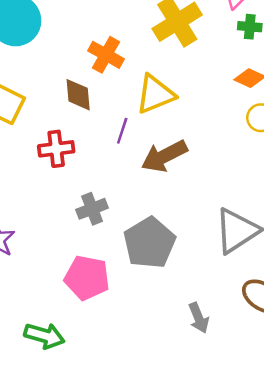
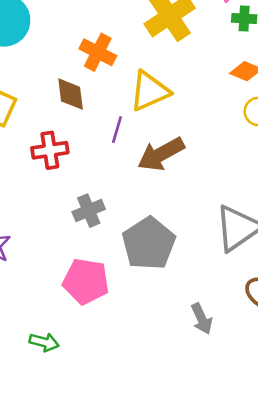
green arrow: (44, 336) -> (44, 342), size x0.7

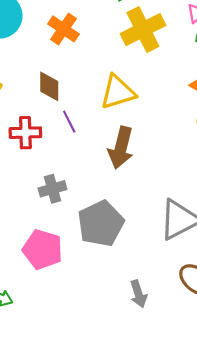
orange cross: (98, 52) -> (63, 29), moved
purple line: (117, 130) -> (69, 122), moved, turned -50
brown arrow: (161, 154) -> (121, 148), turned -54

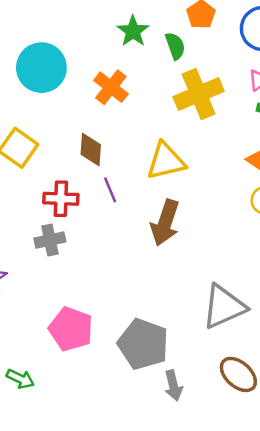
gray cross: (53, 189) -> (50, 240), moved
gray pentagon: (101, 223) -> (143, 344), moved, turned -30

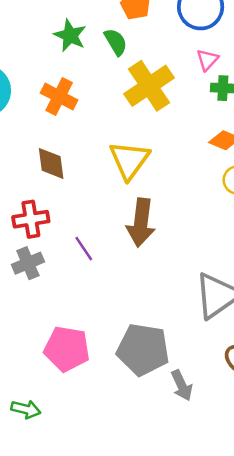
yellow triangle: (166, 161) -> (129, 160), turned -30
purple line: (110, 190) -> (84, 249), moved

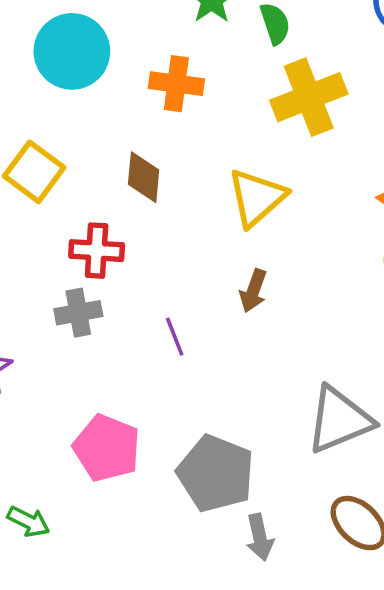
orange cross: (59, 96) -> (176, 84), turned -32
brown arrow: (141, 223) -> (253, 291), size x0.6
purple line: (84, 249) -> (175, 337), moved

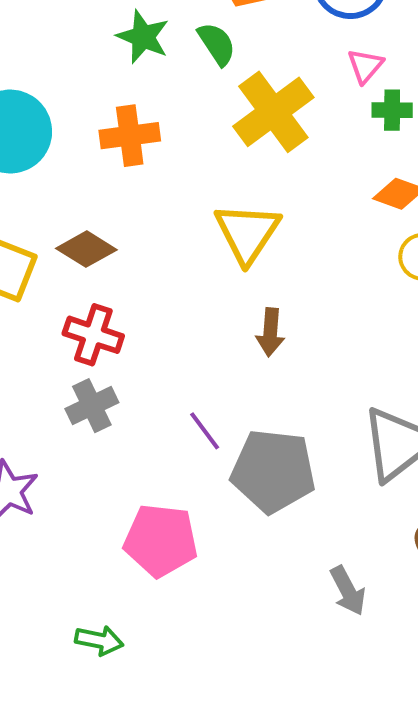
brown diamond: (144, 177) -> (86, 249), moved, turned -48
red cross: (97, 251) -> (93, 335), turned 30
purple line: (175, 337) -> (205, 431), moved
gray pentagon: (216, 473) -> (273, 471), moved

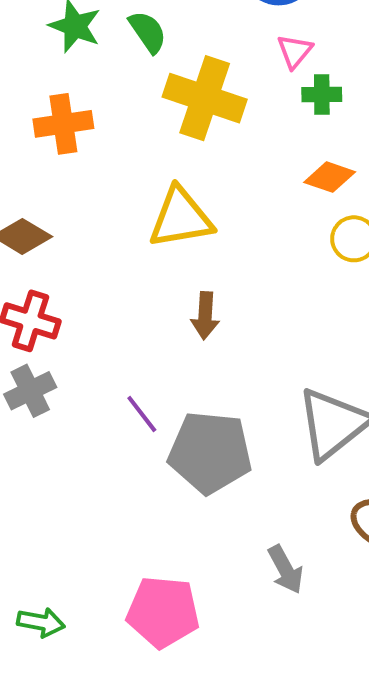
yellow cross: (273, 112) -> (205, 98), turned -34
yellow triangle: (247, 233) -> (181, 218), turned 48
pink pentagon: (161, 540) -> (163, 612), moved

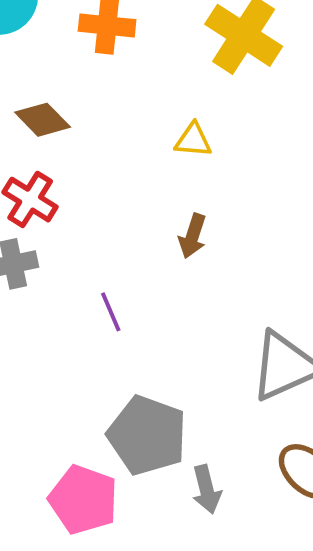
yellow triangle: (181, 218) -> (193, 140), size x0.6
gray pentagon: (210, 452) -> (147, 435), moved

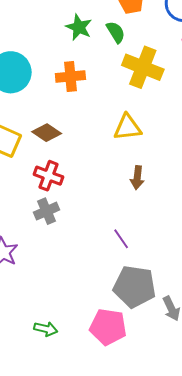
yellow triangle: (193, 140) -> (128, 127), size x1.4
purple line: (111, 312) -> (121, 239), moved

